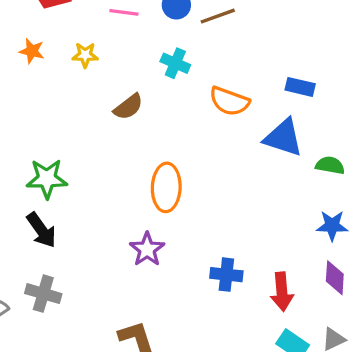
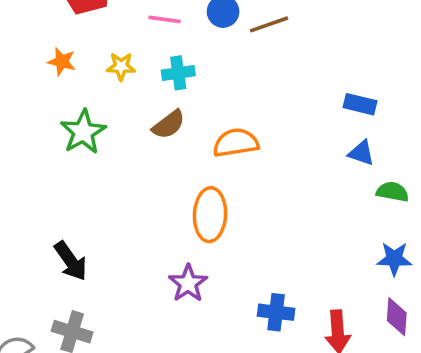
cyan cross: (175, 63) -> (178, 73), moved, turned -32
orange semicircle: (229, 101) -> (236, 143), moved, turned 150
blue triangle: (283, 138) -> (361, 153), moved, size x0.6
green star: (47, 179) -> (83, 132), moved, turned -30

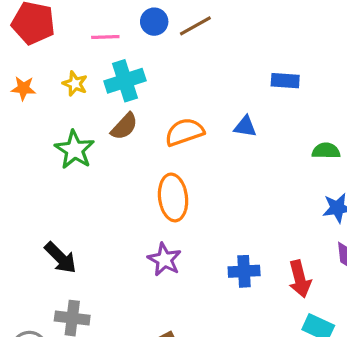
yellow star: (121, 66) -> (75, 84), turned 30
cyan cross: (178, 73) -> (125, 81), size x1.4
green star: (83, 132) -> (74, 150), moved
blue triangle: (361, 153) -> (245, 127), moved

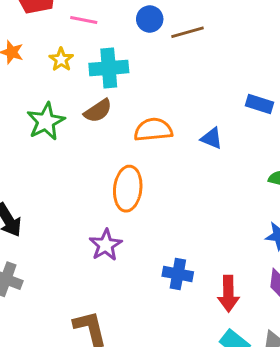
pink line: (105, 37) -> (84, 20), moved

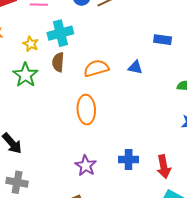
yellow star: (61, 59) -> (31, 44), moved
brown semicircle: (98, 111) -> (58, 62), turned 138
purple star: (106, 245) -> (86, 166), moved

